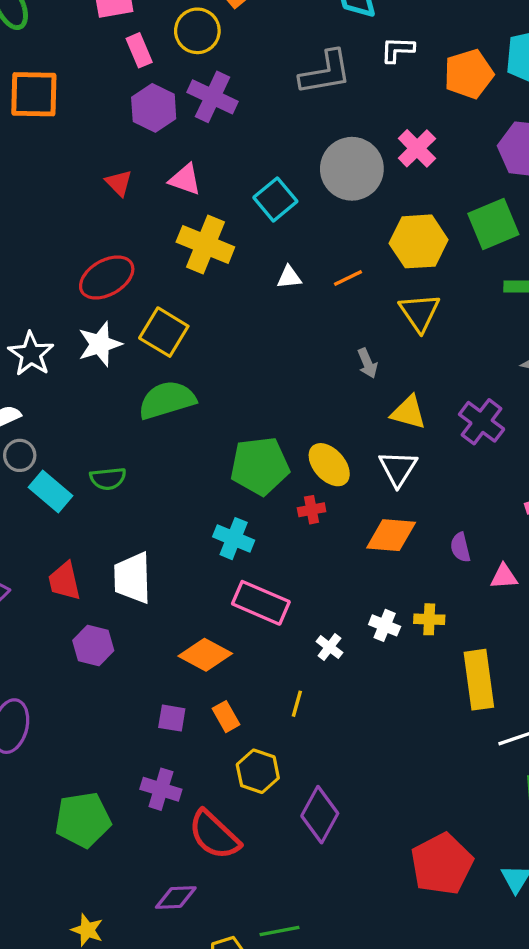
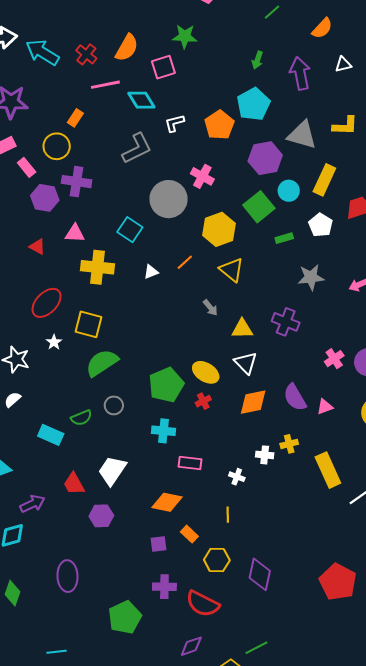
white star: (100, 344) -> (54, 342), size x0.6
gray circle: (20, 455) -> (114, 405), moved
purple semicircle: (460, 547) -> (295, 397), size x1.6
white trapezoid: (132, 578) -> (112, 471), turned 52
pink rectangle: (261, 603) -> (190, 463), size x0.7

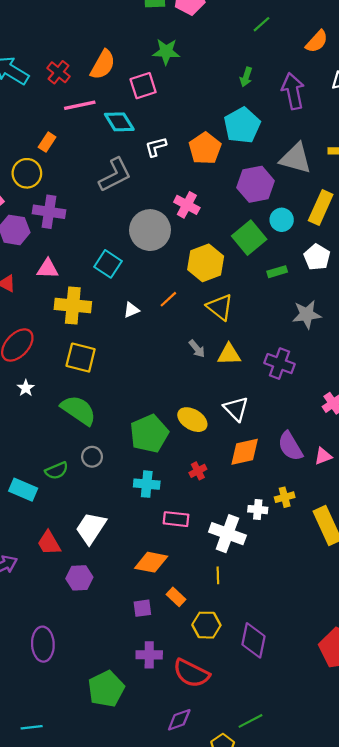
yellow square: (89, 324) -> (81, 358), moved
yellow triangle: (242, 329) -> (229, 354), moved
green semicircle: (102, 363) -> (78, 410), turned 68
red cross: (203, 401) -> (198, 471), moved
white cross: (237, 477) -> (227, 534), size x2.0

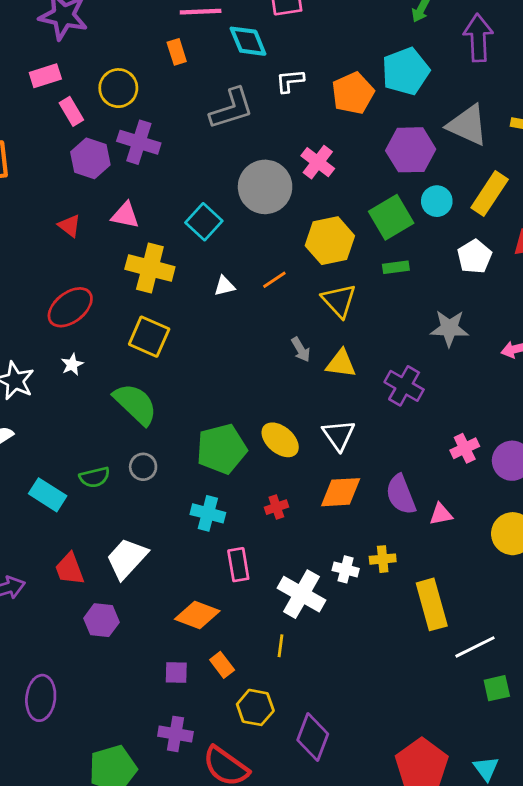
orange rectangle: (47, 142) -> (177, 52), moved, turned -60
green rectangle: (277, 272) -> (396, 267), moved
pink rectangle: (176, 519) -> (238, 565), turned 65

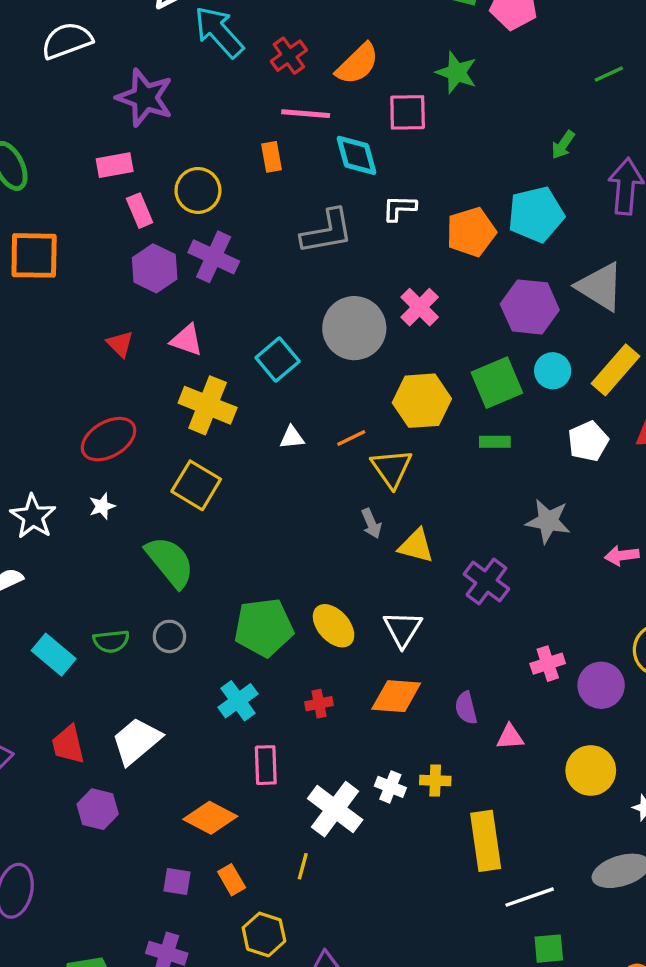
yellow triangle: (339, 301) -> (392, 468), moved
purple semicircle: (401, 495) -> (466, 708), size x0.7
cyan cross: (208, 513) -> (238, 701), turned 32

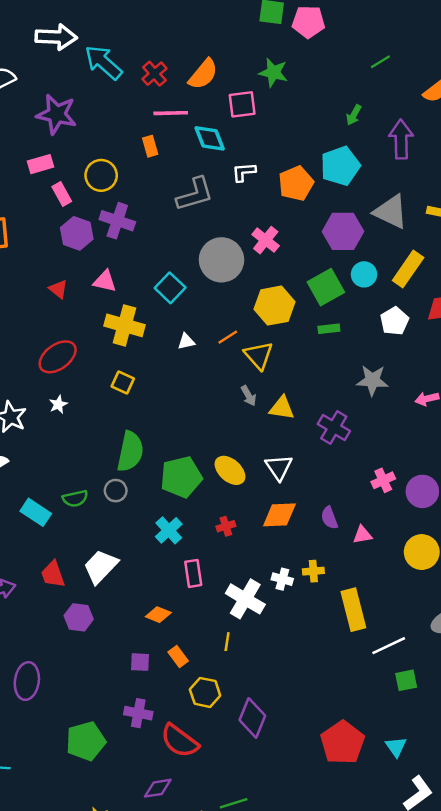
yellow square: (196, 485) -> (123, 382), size x0.7
green semicircle: (170, 562) -> (130, 451), moved, turned 57
orange diamond: (210, 818) -> (158, 615), size x0.7

